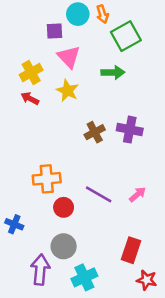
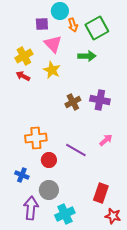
orange arrow: (102, 14) -> (73, 25), moved
pink arrow: (137, 194) -> (106, 140), moved
blue cross: (14, 224) -> (22, 175), moved

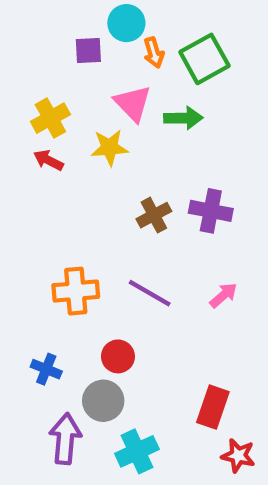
pink triangle: (53, 44) -> (133, 103), moved
yellow star: (52, 70) -> (110, 148), turned -30
purple line: (76, 150) -> (150, 293), moved
red circle: (49, 160) -> (118, 356), moved

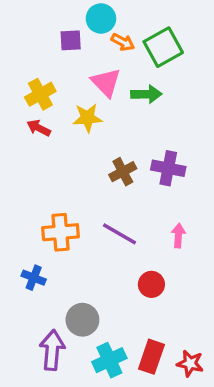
orange arrow: (154, 53) -> (123, 42), turned -45
pink arrow: (223, 295) -> (178, 236), turned -45
red circle: (118, 356) -> (151, 284), moved
blue cross: (46, 369) -> (34, 278), moved
red rectangle: (213, 407) -> (151, 357), moved

